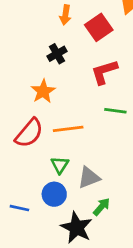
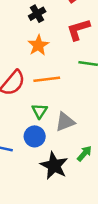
orange star: (43, 91) -> (38, 45), moved
green arrow: (101, 207) -> (84, 153), moved

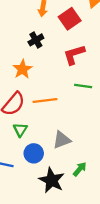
orange star: (38, 45) -> (22, 69), moved
green triangle: (39, 111) -> (20, 130), moved

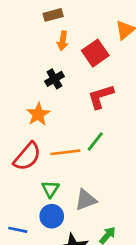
green line: (83, 86) -> (95, 141), moved, turned -60
green triangle: (20, 130) -> (50, 189), moved

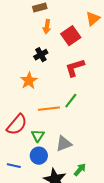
red semicircle: (27, 156) -> (17, 125), moved

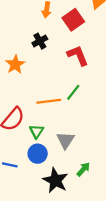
red L-shape: (75, 68) -> (78, 56), turned 85
orange star: (29, 81) -> (15, 64), moved
gray triangle: (64, 144) -> (65, 140), turned -36

